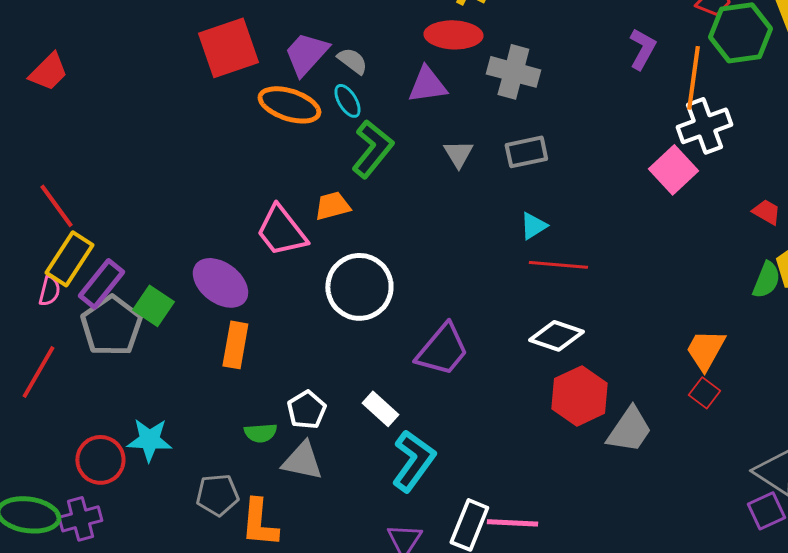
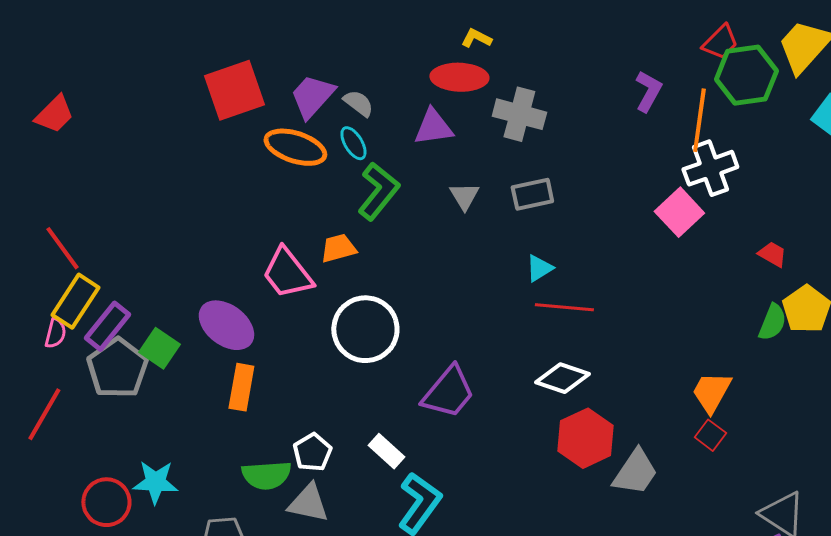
green semicircle: (260, 433) -> (266, 475), size x1.5

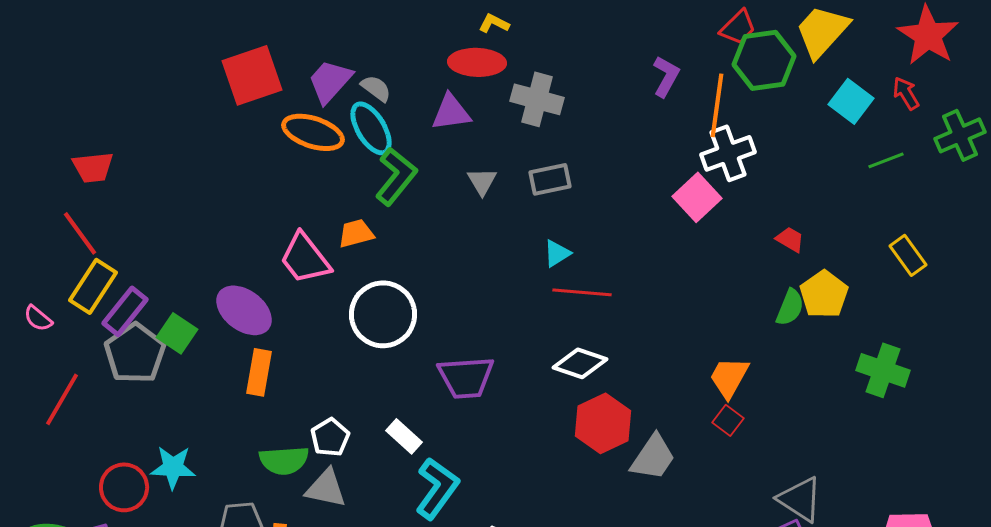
red trapezoid: (54, 114) -> (93, 167), moved, turned 39
cyan ellipse: (353, 143) -> (371, 128), size x1.6
pink semicircle: (55, 333) -> (38, 318), moved, turned 116
purple trapezoid: (448, 392) -> (466, 377), turned 46

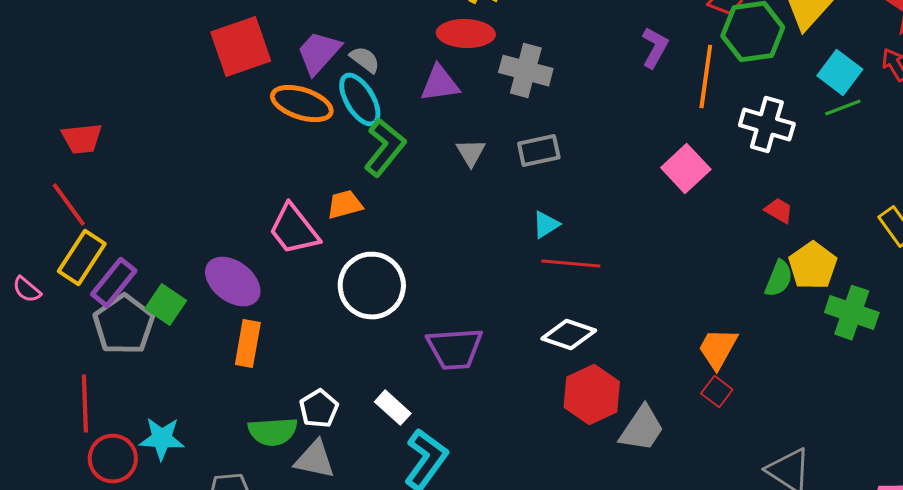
white cross: (728, 153) -> (767, 125), moved, turned 36
green line: (886, 160) -> (843, 108), moved
green cross: (883, 370) -> (852, 313), moved
red line: (62, 399) -> (85, 404), moved, turned -32

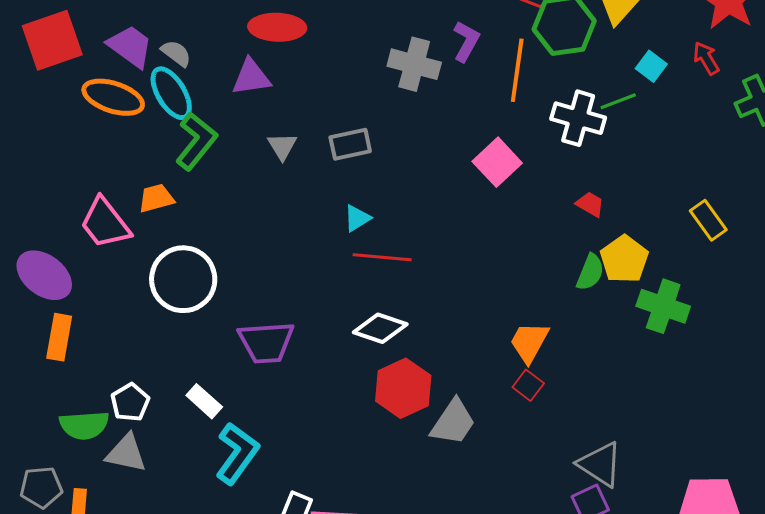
purple trapezoid: (319, 53) -> (130, 46), turned 84
gray cross: (526, 71) -> (414, 64), moved
cyan square: (840, 73) -> (651, 66), size x0.7
green line: (843, 108) -> (618, 101), moved

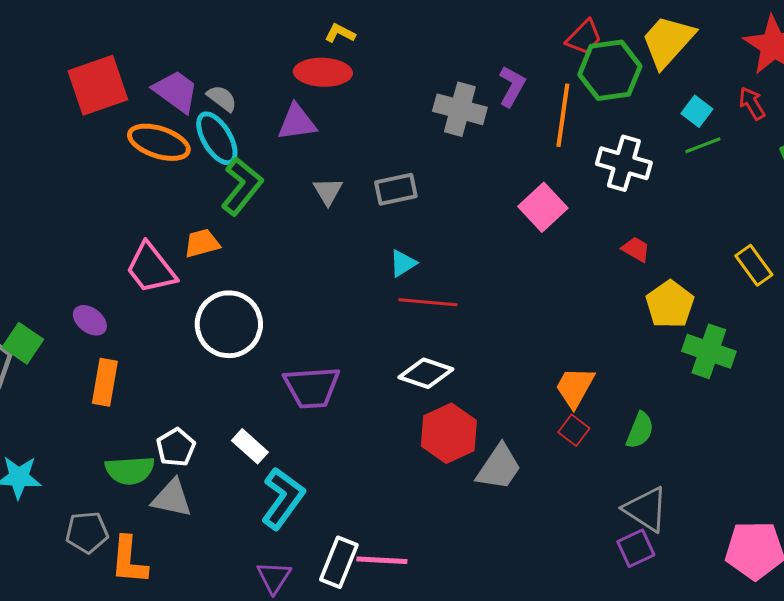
green line: (618, 101) -> (703, 145), moved
green semicircle: (590, 272) -> (640, 430), moved
purple ellipse: (44, 275) -> (90, 320), size x0.6

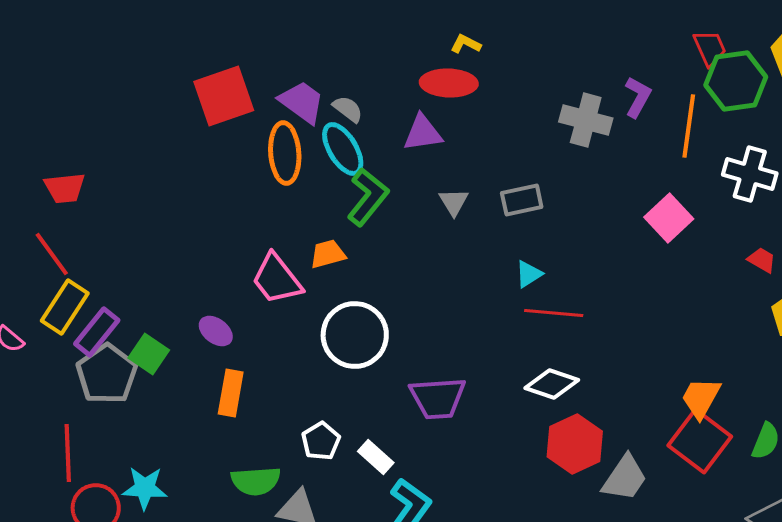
red trapezoid: (584, 37) -> (710, 48), turned -69
orange ellipse: (159, 142) -> (285, 153), turned 68
red square: (574, 430) -> (700, 441), size x2.0
white pentagon: (176, 447) -> (321, 441), moved

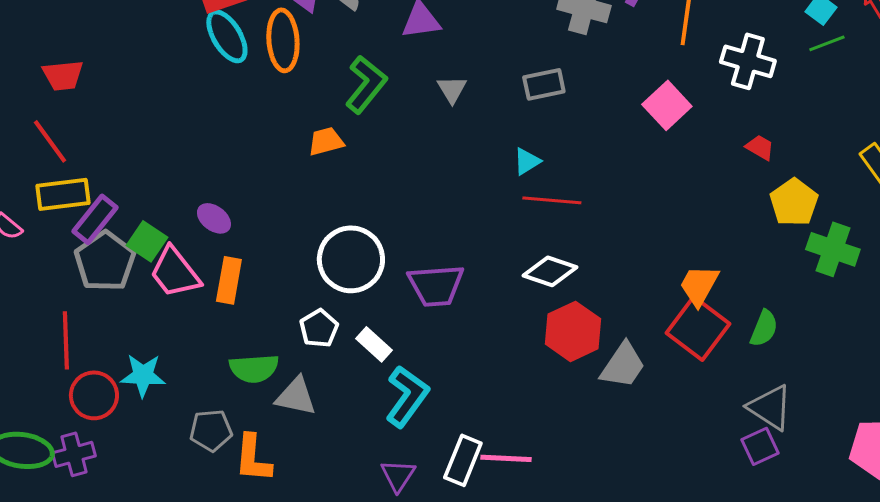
cyan ellipse: (343, 149) -> (227, 36), moved
gray rectangle: (522, 200) -> (544, 84), moved
pink trapezoid: (277, 279) -> (175, 272), moved
yellow rectangle: (65, 307) -> (63, 194), turned 50
white circle: (355, 335) -> (351, 259), moved

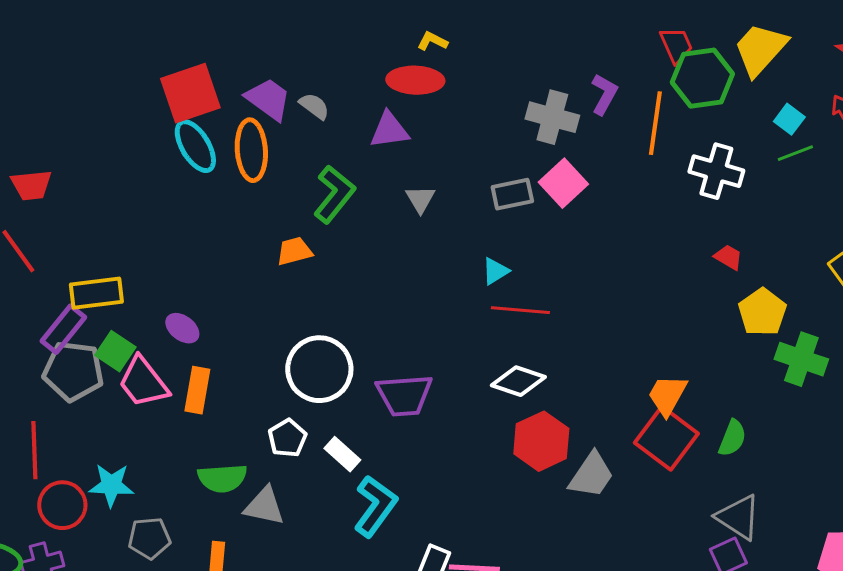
pink square: (667, 105) -> (563, 183), moved
yellow rectangle: (63, 194) -> (96, 293), moved
gray pentagon: (105, 261) -> (73, 371), turned -30
gray pentagon: (211, 430) -> (149, 538), moved

